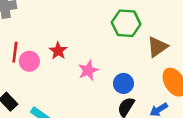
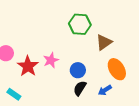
red star: (58, 51) -> (28, 66), moved, size x1.5

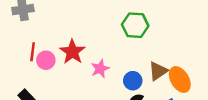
brown triangle: (104, 42) -> (158, 71), moved
red star: (28, 66) -> (72, 52), moved

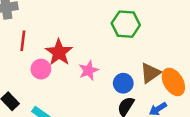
red line: (33, 52) -> (23, 41), moved
pink circle: (46, 60) -> (41, 69), moved

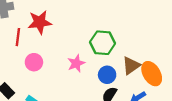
green hexagon: (126, 24) -> (103, 43), moved
red star: (59, 52) -> (40, 22), moved, turned 30

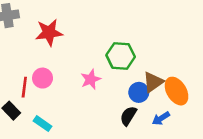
red line: (18, 37) -> (24, 87), moved
blue circle: (107, 75) -> (139, 92), moved

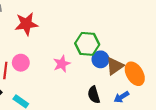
blue circle: (139, 92) -> (100, 59), moved
black semicircle: (128, 116) -> (94, 95), turned -49

